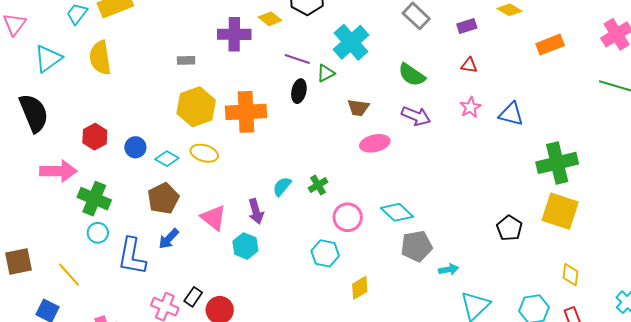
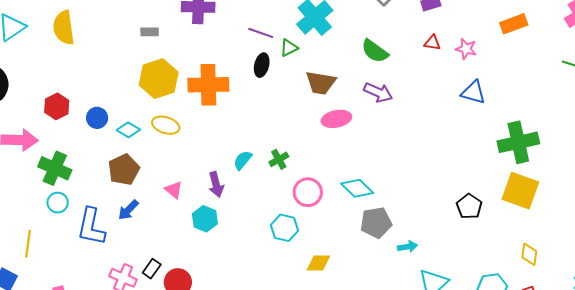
pink star: (470, 107) -> (466, 49), moved, turned -30
brown trapezoid: (358, 108) -> (321, 83), size x1.4
pink triangle: (214, 218) -> (174, 190), size x0.7
yellow line: (69, 275) -> (28, 244), turned 48
yellow diamond: (360, 288) -> (318, 263), turned 30

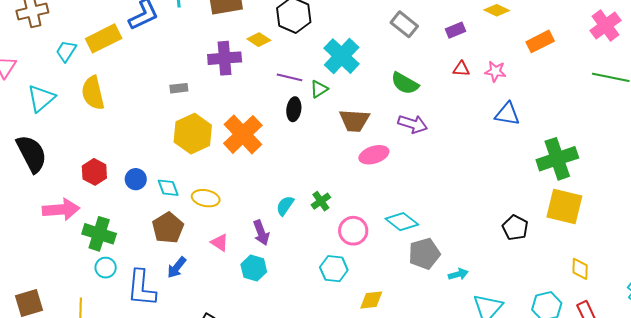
orange cross: (208, 85) -> (243, 134), turned -36
yellow ellipse: (166, 125) -> (206, 198), moved
cyan diamond: (128, 130) -> (168, 188), turned 45

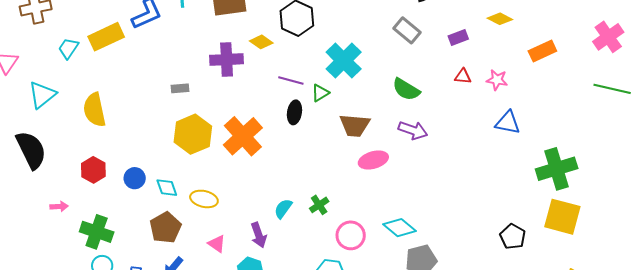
yellow semicircle: (93, 93) -> (94, 110), moved
pink arrow: (61, 209) -> (59, 206), size x0.5

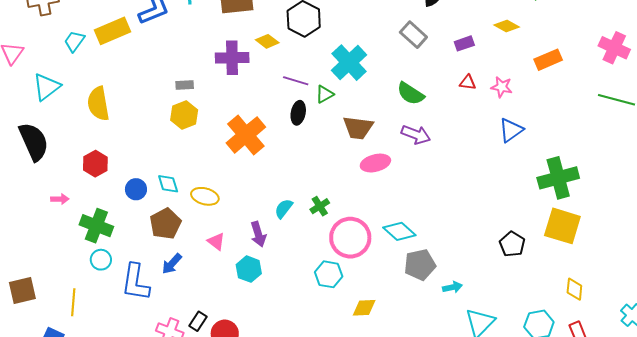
pink cross: (608, 37) -> (614, 48), turned -32
blue triangle: (508, 123) -> (511, 130), turned -48
yellow hexagon: (193, 134) -> (184, 115), moved, size x0.7
blue circle: (135, 178) -> (136, 189), moved
pink circle: (351, 235) -> (350, 238), size x1.4

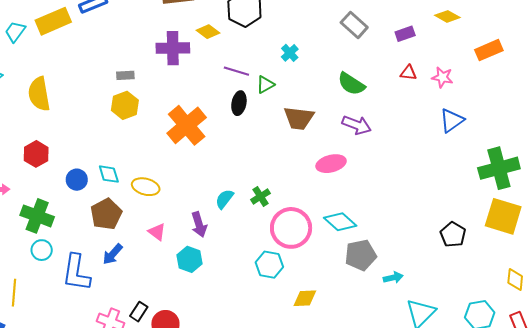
cyan cross: (349, 63) -> (290, 53), size x0.5
pink ellipse: (375, 163) -> (331, 164), moved

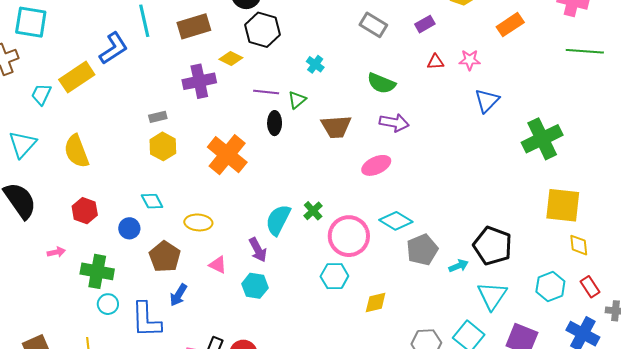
cyan diamond: (109, 174) -> (152, 201), moved
cyan semicircle: (224, 199) -> (278, 220), size x1.5
yellow square: (503, 216) -> (563, 205), moved
black pentagon: (453, 235) -> (493, 246), moved, size x1.5

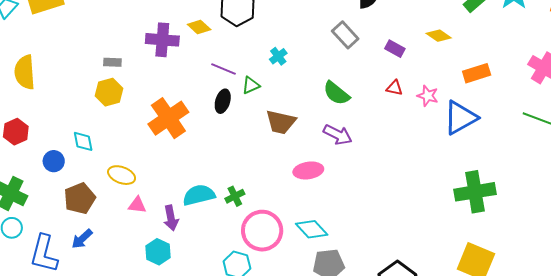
purple rectangle: (425, 24) -> (395, 49), turned 42
blue triangle: (487, 101) -> (460, 118), moved, size x1.4
cyan semicircle: (278, 220) -> (199, 195), turned 32
pink triangle: (218, 265) -> (137, 205), moved, turned -36

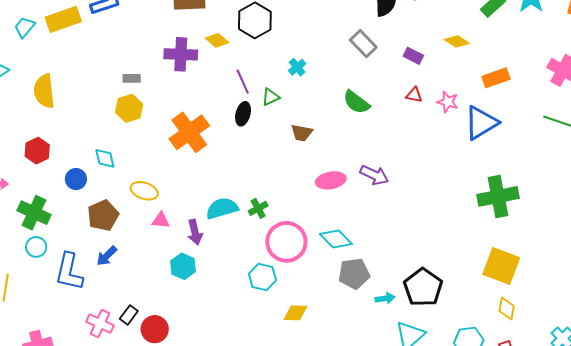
purple line: (223, 69) -> (243, 82), turned 45
brown trapezoid: (281, 122) -> (302, 133), size x0.7
purple arrow: (338, 135) -> (374, 175), moved

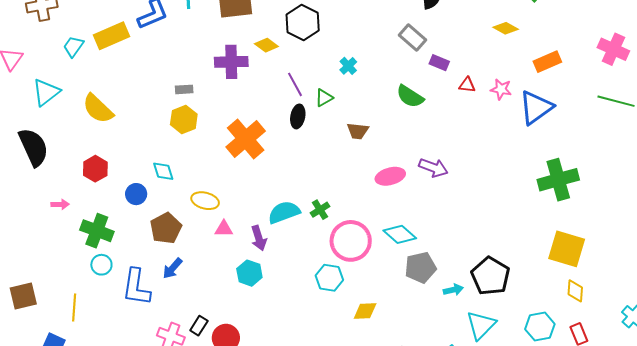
purple rectangle: (413, 56) -> (439, 63), moved
yellow semicircle: (44, 91) -> (98, 109), turned -36

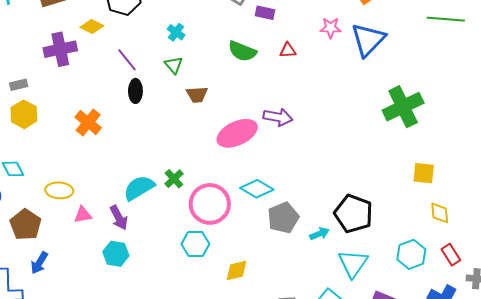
red triangle: (467, 85) -> (288, 50), moved
green triangle: (324, 98) -> (174, 65), moved, turned -30
orange cross: (246, 139) -> (88, 122), size x0.7
pink ellipse: (390, 176) -> (237, 133), size x1.4
yellow square: (567, 249) -> (424, 173), size x0.6

